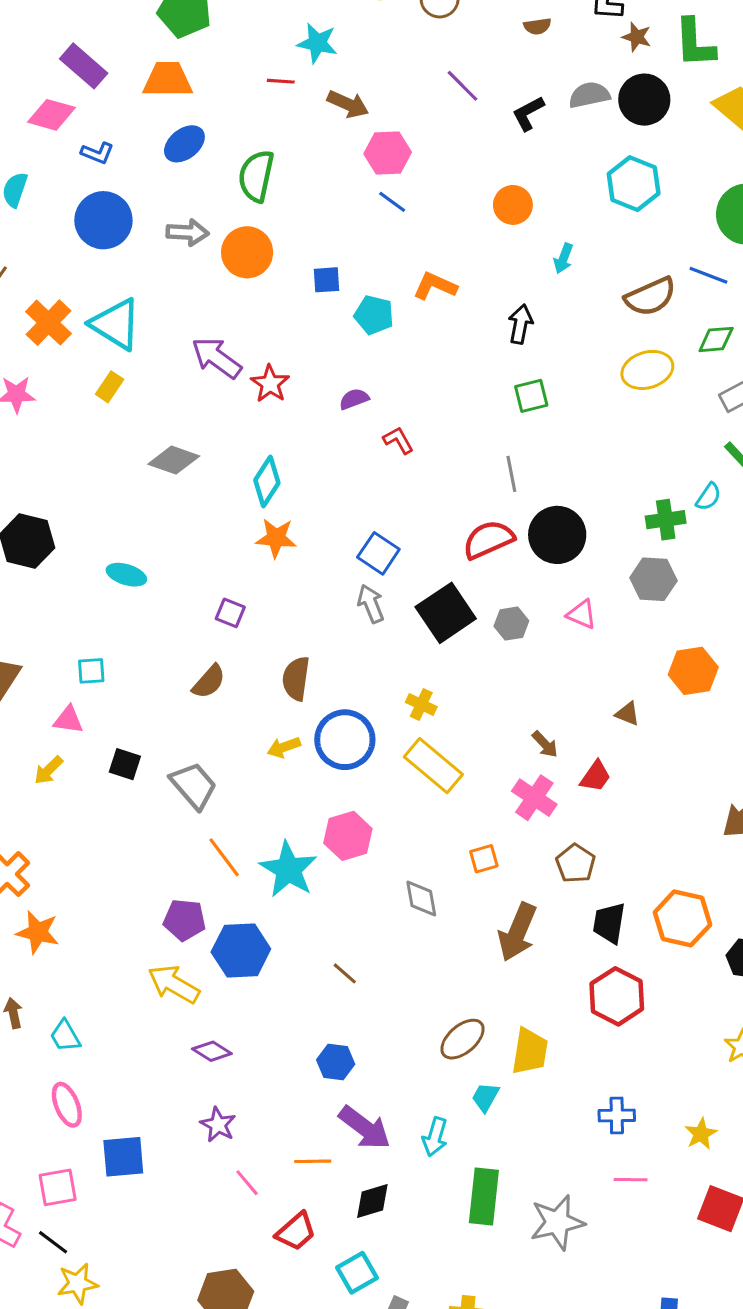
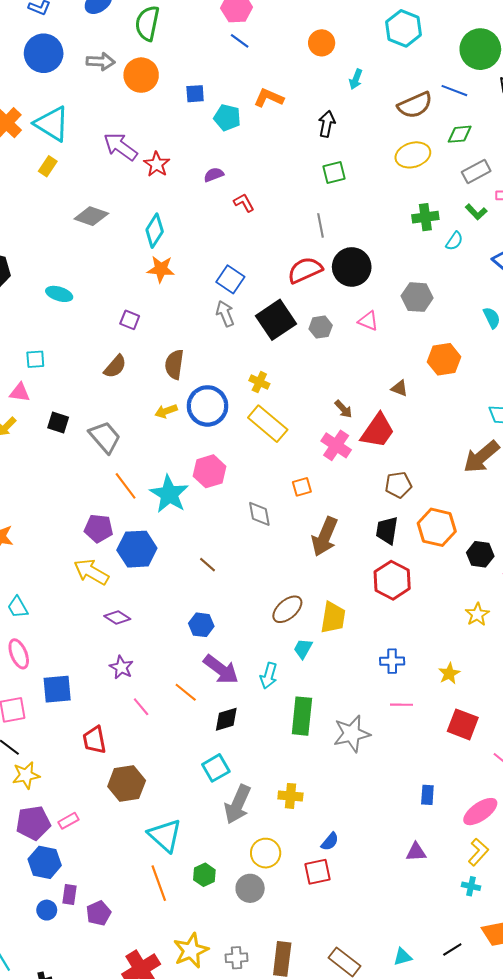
green cross: (666, 520) -> (425, 217), moved
red trapezoid: (595, 776) -> (378, 431), size x1.6
brown pentagon: (576, 863) -> (398, 485), moved, turned 30
orange line: (313, 1161) -> (186, 692), turned 40
red trapezoid: (296, 1232) -> (94, 740), moved, turned 120

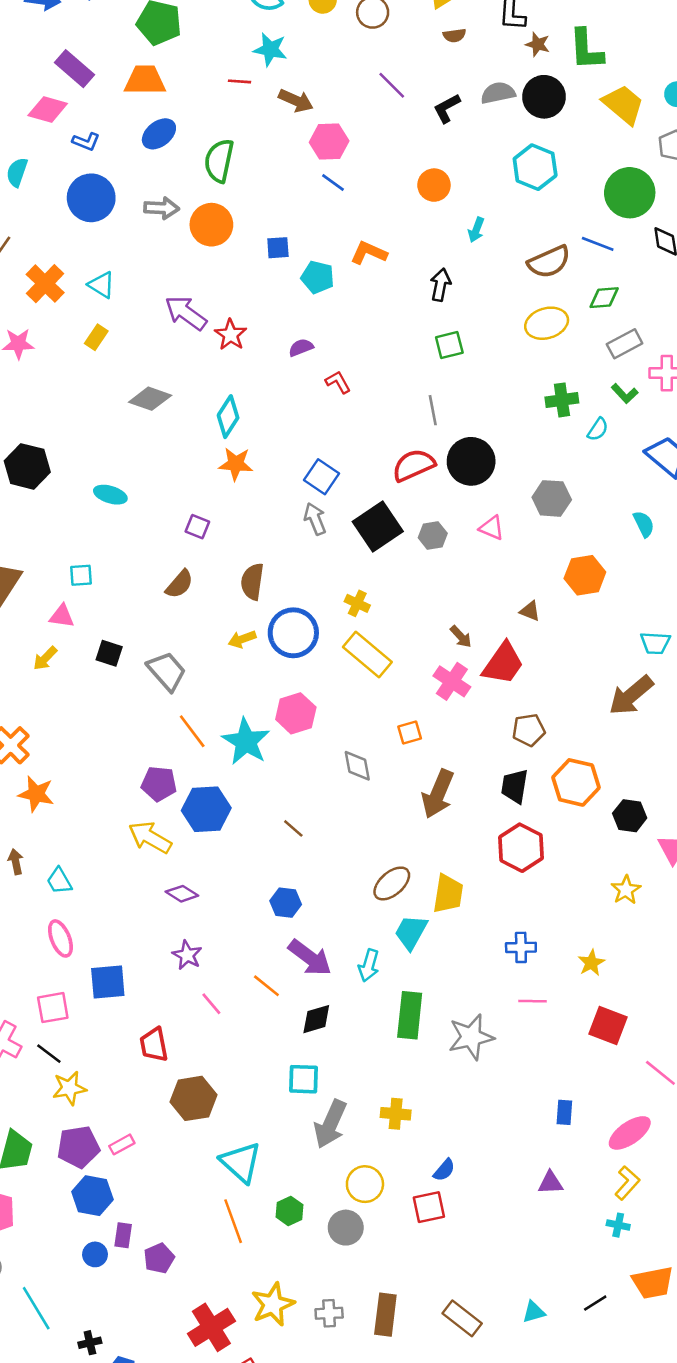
cyan triangle: (52, 124) -> (101, 285), size x0.6
cyan trapezoid: (303, 649) -> (411, 932), size x1.4
cyan square: (216, 768) -> (304, 1079), turned 32

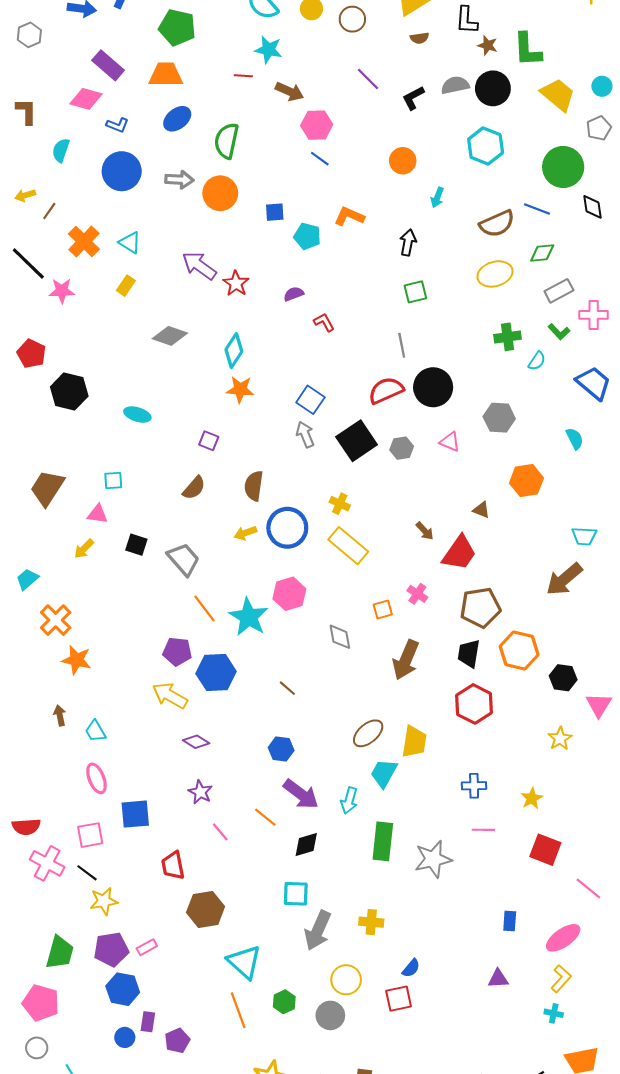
pink cross: (452, 681) -> (417, 594), moved, size x0.7
brown pentagon: (529, 730) -> (480, 607), size x1.5

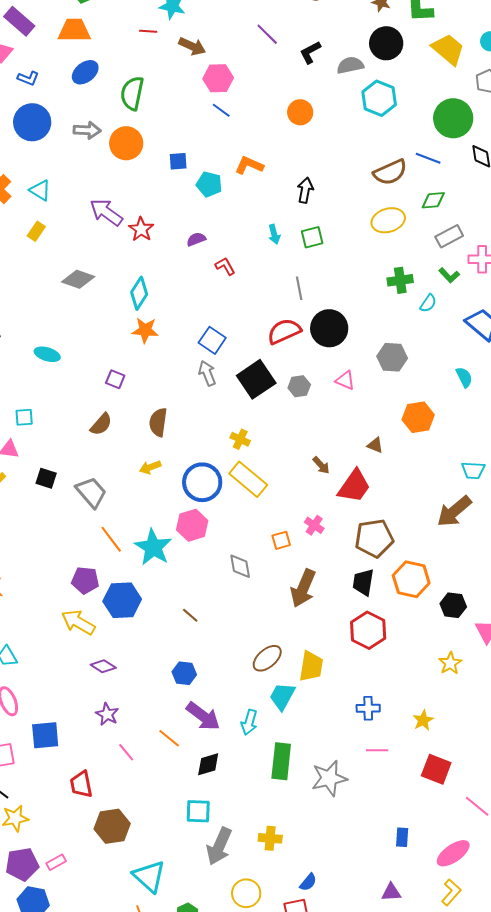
gray semicircle: (455, 85) -> (350, 65), moved
cyan arrow: (437, 197) -> (274, 234), moved, turned -36
blue circle: (287, 528) -> (202, 482), moved

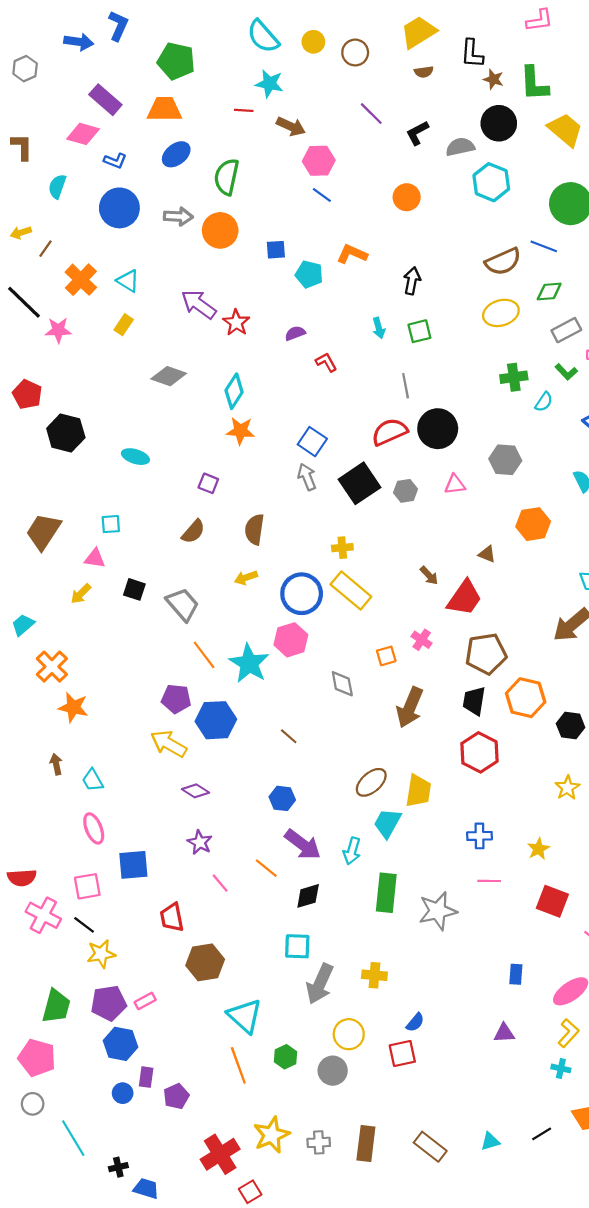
pink triangle: (345, 380) -> (455, 484), turned -30
yellow cross: (240, 439) -> (342, 548), turned -30

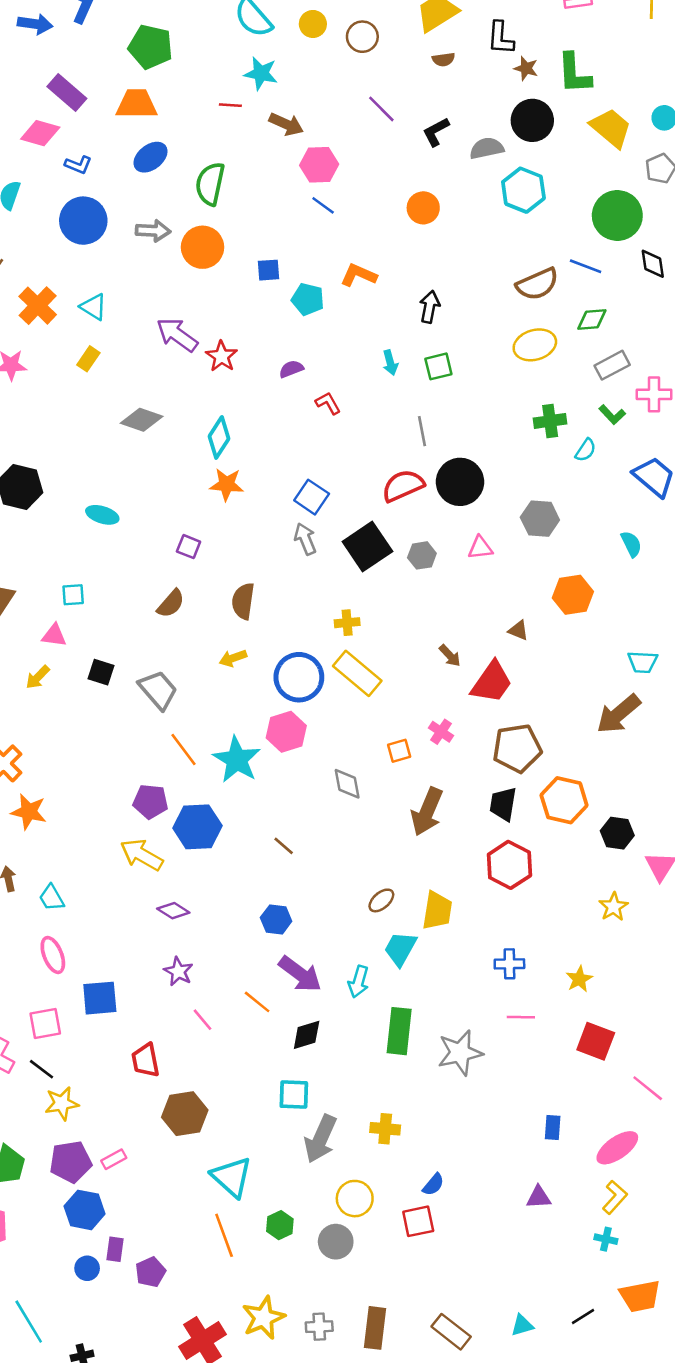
brown ellipse: (371, 782) -> (381, 900), size x0.7

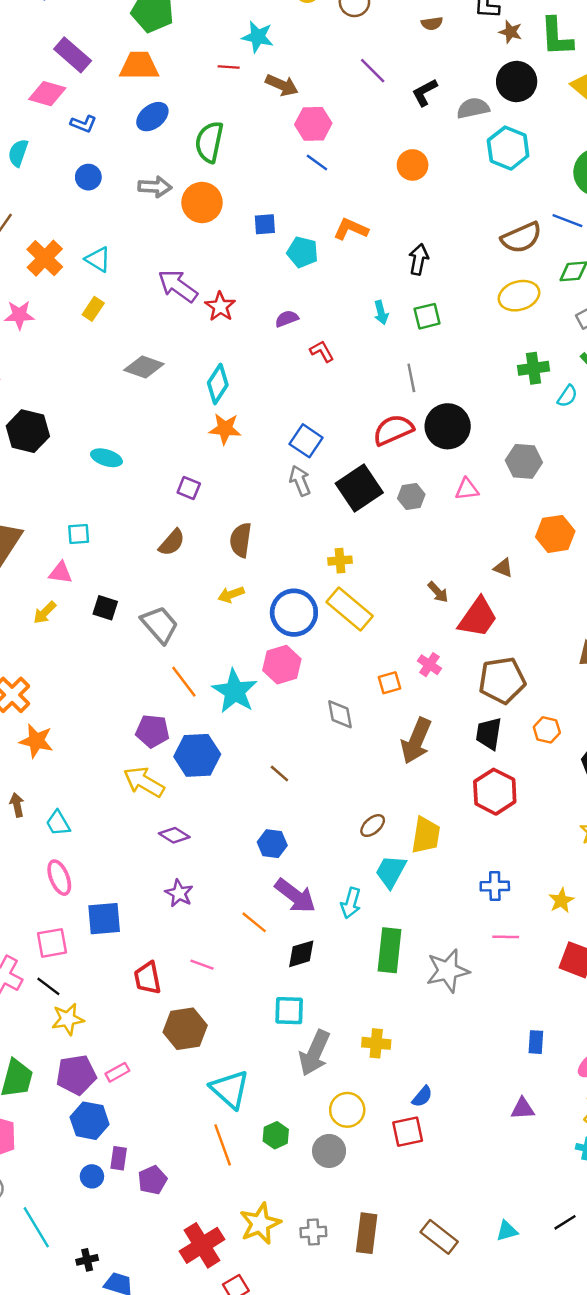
blue circle: (83, 221) -> (88, 177), size x0.6
orange hexagon: (564, 800) -> (547, 730), size x0.6
pink line: (203, 1020) -> (202, 965), moved, turned -30

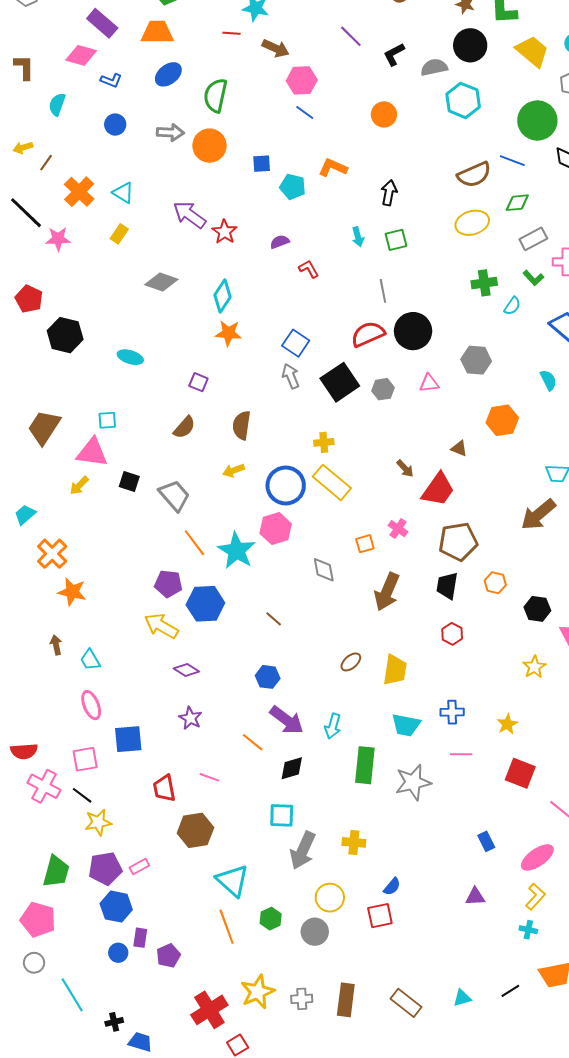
pink triangle: (60, 573) -> (92, 452), size x1.6
red hexagon: (495, 792) -> (452, 634), size x0.6
cyan trapezoid: (391, 872) -> (406, 725), moved, turned -108
blue rectangle: (536, 1042) -> (486, 841), turned -30

